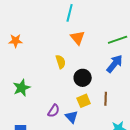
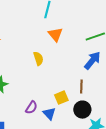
black circle: (83, 78) -> (82, 110), moved
brown line: (106, 99) -> (81, 87), moved

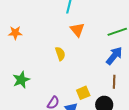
brown line: (81, 87) -> (114, 82), moved

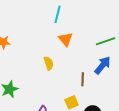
brown line: (114, 82) -> (83, 79), moved

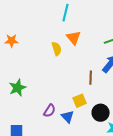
yellow semicircle: (49, 63) -> (57, 49), moved

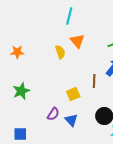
orange star: (12, 41) -> (17, 52), moved
yellow square: (80, 101) -> (73, 94), moved

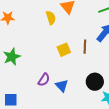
yellow square: (73, 94) -> (64, 50), moved

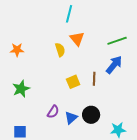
black circle: (95, 82) -> (91, 115), moved
blue triangle: (62, 86) -> (71, 118), turned 32

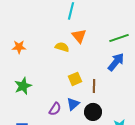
yellow semicircle: (60, 50) -> (62, 47), turned -56
brown line: (94, 79) -> (94, 86), moved
blue triangle: (71, 118) -> (73, 104), moved

